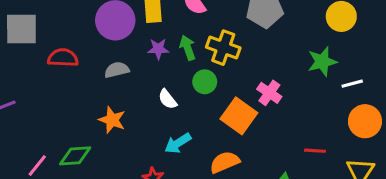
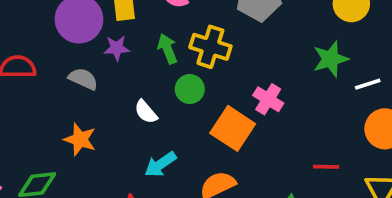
purple star: (158, 49) -> (117, 48), moved
gray semicircle: (117, 70) -> (83, 79), turned 40

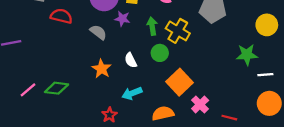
pink cross: (268, 99) -> (200, 105), moved
orange star: (80, 139) -> (102, 69), moved

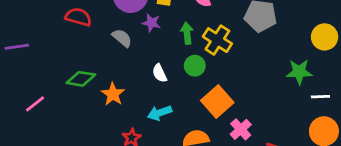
orange star: (102, 69) -> (113, 94), moved
green diamond: (57, 88) -> (81, 79), moved

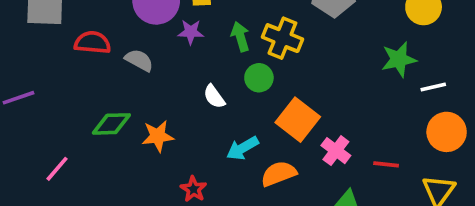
gray semicircle: (122, 38) -> (139, 60), moved
orange star: (113, 94) -> (158, 136), turned -30
cyan arrow: (160, 113) -> (243, 148), moved

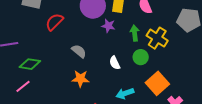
red semicircle: (92, 43) -> (54, 22), turned -60
gray semicircle: (139, 60) -> (79, 51), moved
green diamond: (111, 124) -> (30, 64), moved

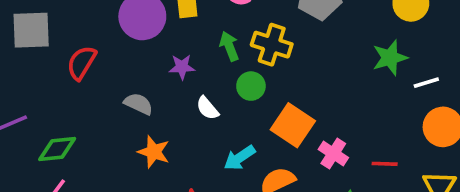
purple star: (108, 26) -> (182, 67), moved
orange star: (80, 79) -> (154, 152), turned 30

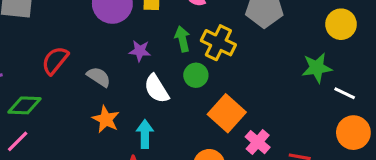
red semicircle: (82, 63) -> (55, 60), moved
white line: (426, 83) -> (345, 93), turned 35
white semicircle: (207, 108) -> (156, 89), size x1.4
cyan arrow: (240, 158) -> (145, 134), moved, turned 116

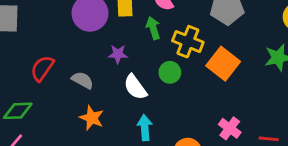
green arrow: (182, 39) -> (153, 28), moved
orange square: (227, 113) -> (223, 64), moved
cyan arrow: (145, 134) -> (145, 128), moved

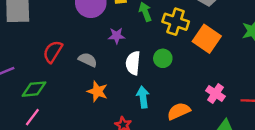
green circle: (170, 72) -> (163, 58), moved
white semicircle: (135, 87) -> (133, 63), turned 45

